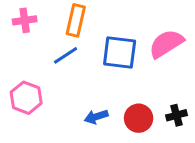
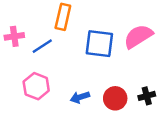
pink cross: (25, 20) -> (14, 36), moved
blue line: (66, 55) -> (42, 46), moved
pink hexagon: (26, 98) -> (36, 86), moved

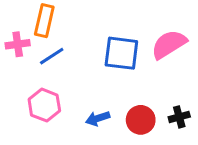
orange rectangle: (63, 17) -> (44, 21), moved

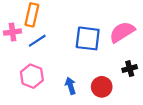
black cross: (179, 117) -> (130, 69), moved
blue arrow: (98, 118) -> (71, 86), turned 91

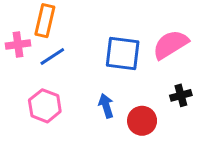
blue arrow: (71, 86) -> (106, 106), moved

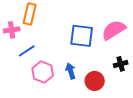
blue line: (52, 56) -> (27, 51), moved
pink hexagon: (45, 106) -> (43, 72), moved

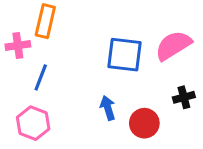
blue line: (27, 51) -> (41, 77), turned -36
pink hexagon: (43, 72) -> (33, 123), moved

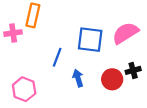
blue line: (41, 77) -> (57, 57), moved
red circle: (144, 123) -> (112, 79), moved

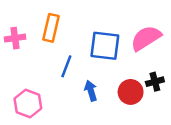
orange rectangle: (33, 15) -> (51, 28), moved

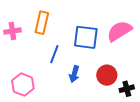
black cross: (155, 82) -> (127, 89), moved
blue arrow: (91, 91) -> (74, 74), turned -147

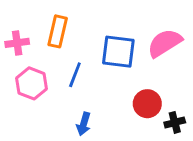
blue arrow: (74, 74) -> (84, 124), moved
pink hexagon: (23, 85) -> (32, 83), moved

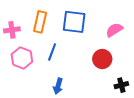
pink semicircle: (165, 43) -> (114, 30), size x0.7
blue square: (118, 52) -> (74, 22), moved
red circle: (147, 104) -> (102, 59), moved

